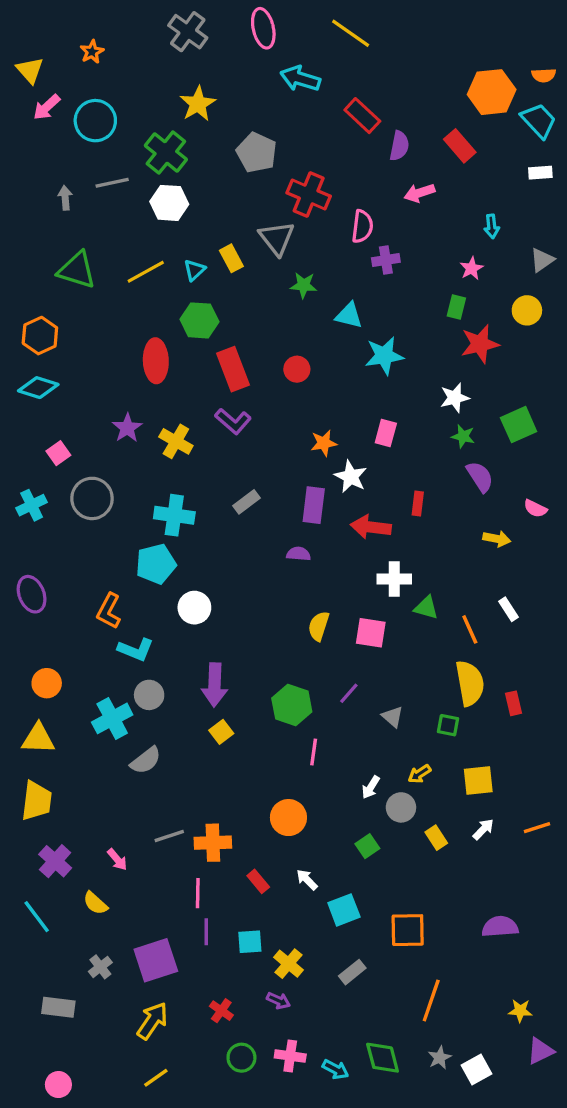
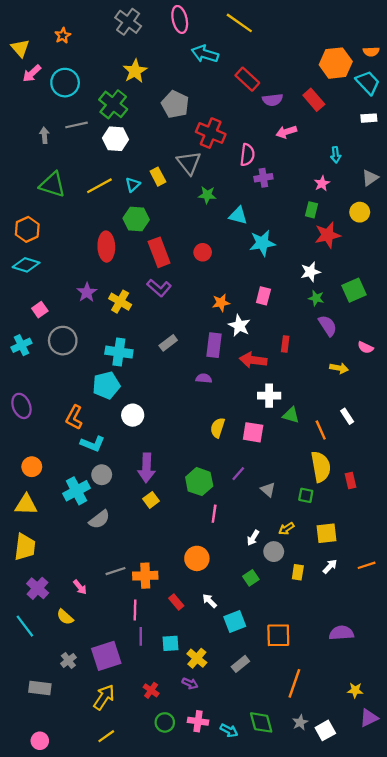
purple semicircle: (399, 146) -> (273, 100), turned 72
yellow rectangle: (436, 838) -> (298, 572), turned 42

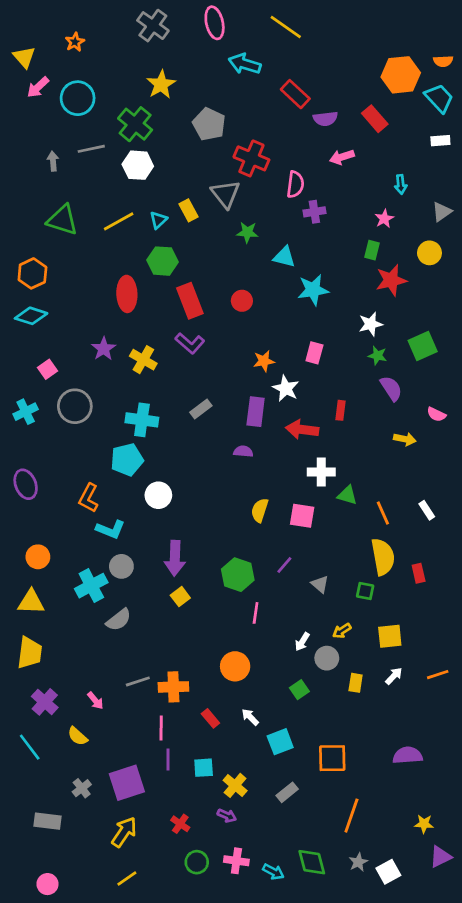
white rectangle: (347, 416) -> (427, 510), moved

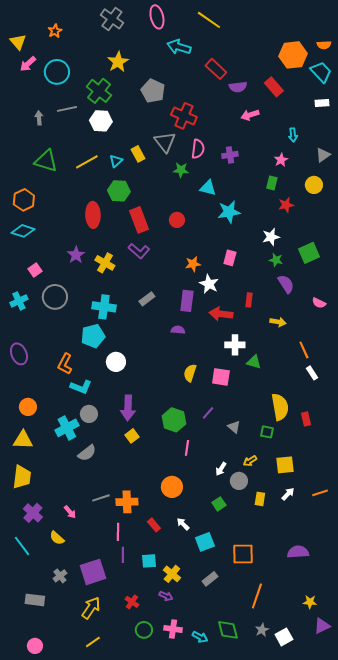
pink semicircle: (295, 184) -> (198, 149), moved
red star: (391, 280) -> (286, 205), size x0.7
yellow arrow: (405, 439) -> (278, 322), moved
orange line: (383, 513) -> (304, 350), moved

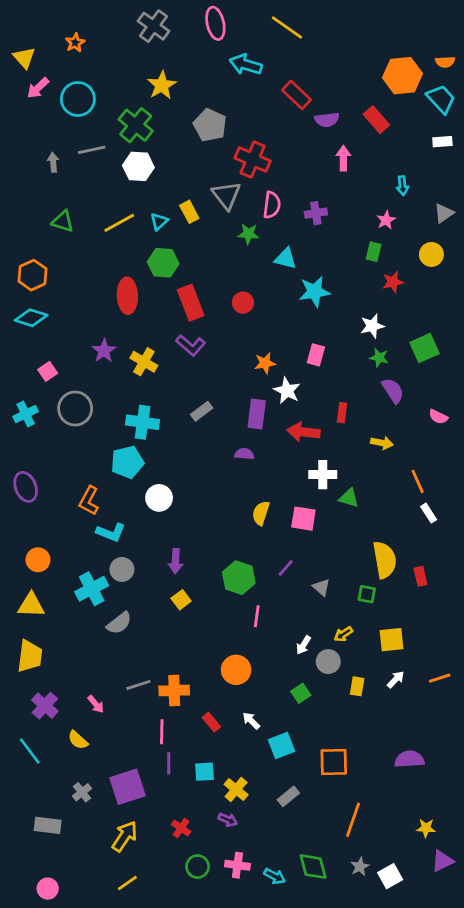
pink arrow: (250, 115) -> (343, 158), turned 108
green triangle: (46, 161) -> (63, 221), size x0.7
purple arrow: (128, 408) -> (176, 561), size x0.7

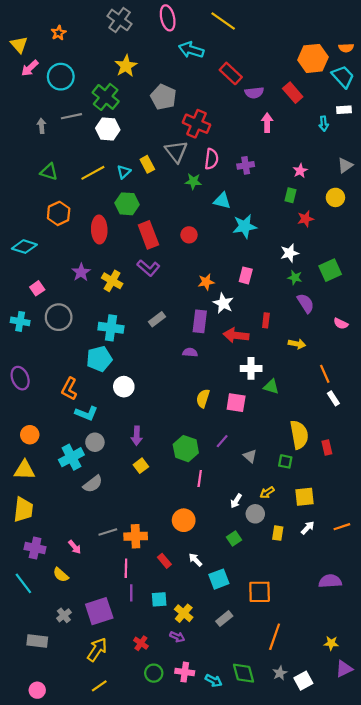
cyan arrow: (403, 186) -> (324, 124), moved
orange hexagon: (32, 275) -> (59, 213), moved
cyan cross: (26, 414) -> (20, 321), turned 36
purple cross: (45, 706) -> (35, 548), turned -30
purple semicircle: (409, 759) -> (330, 581), moved

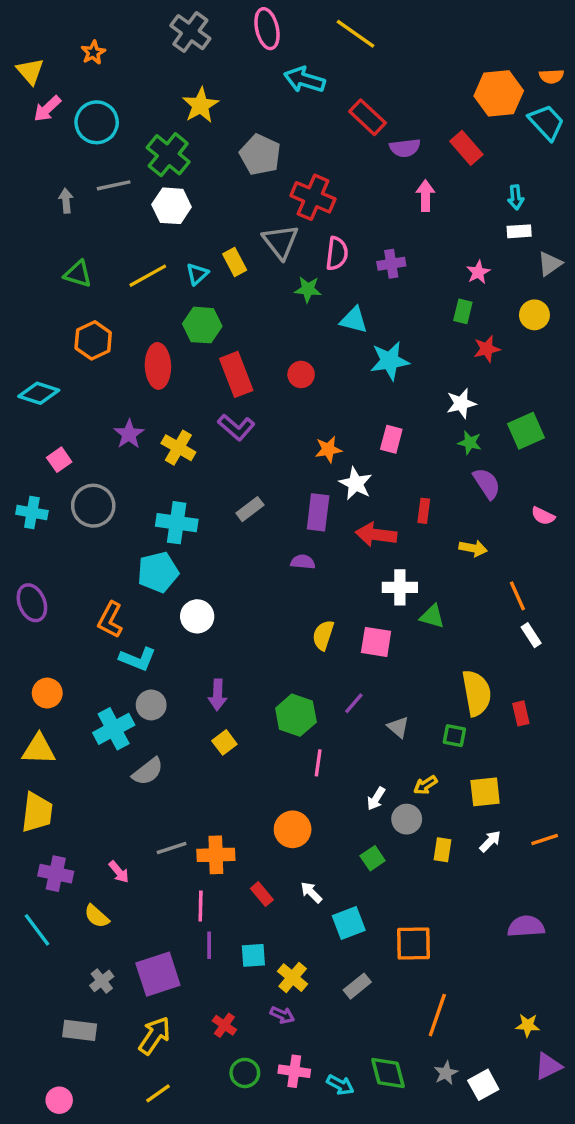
white rectangle: (344, 110) -> (519, 231), moved
gray rectangle: (37, 641) -> (80, 1030), moved

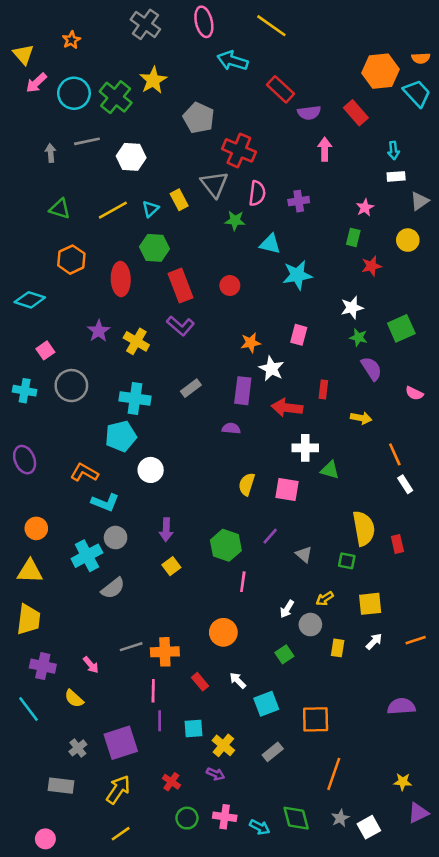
green cross: (168, 155) -> (116, 97), moved
orange L-shape: (110, 620) -> (84, 473), turned 92

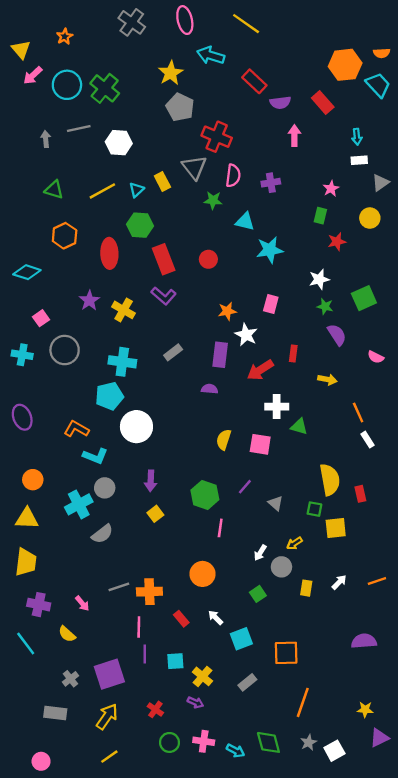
yellow star: (153, 80) -> (171, 73), moved
red arrow: (287, 408) -> (260, 370), turned -40
white circle: (151, 470) -> (136, 427), size x1.4
yellow square: (370, 604) -> (336, 528), moved

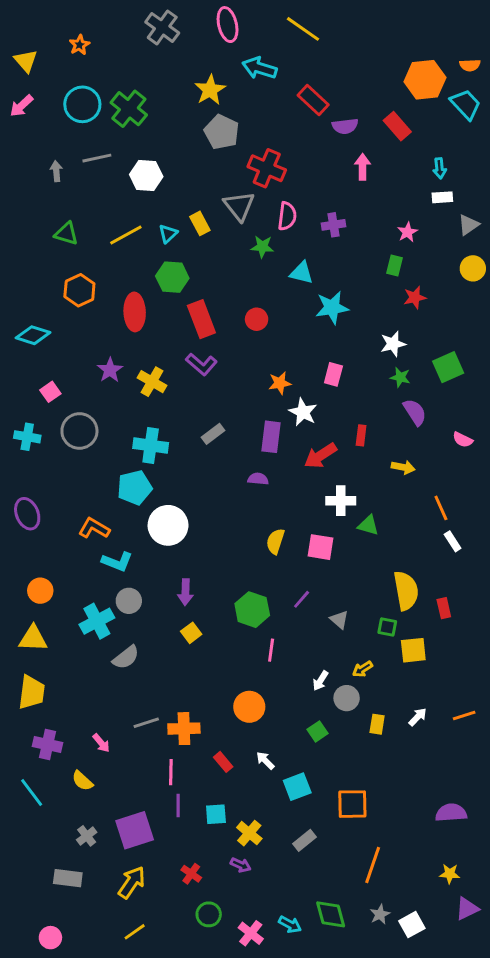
pink arrow: (33, 75) -> (21, 106), moved
yellow circle: (370, 218) -> (473, 268), moved
purple semicircle: (364, 641) -> (451, 813), moved
pink cross: (204, 741) -> (251, 933), moved, turned 30

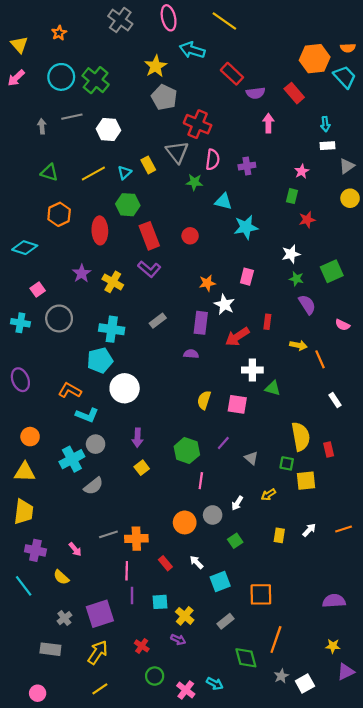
orange line: (441, 508) -> (320, 359), moved
gray circle: (347, 698) -> (213, 515), moved
green diamond: (331, 914) -> (246, 658), moved

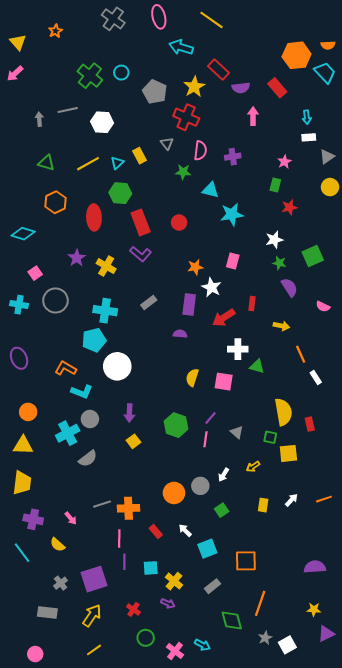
yellow star: (156, 66) -> (194, 87), moved
cyan circle: (61, 77) -> (121, 73), moved, size x0.6
gray triangle: (177, 152) -> (167, 143), size x0.6
orange line: (320, 359) -> (301, 354), moved
pink line: (201, 481) -> (205, 439), moved

